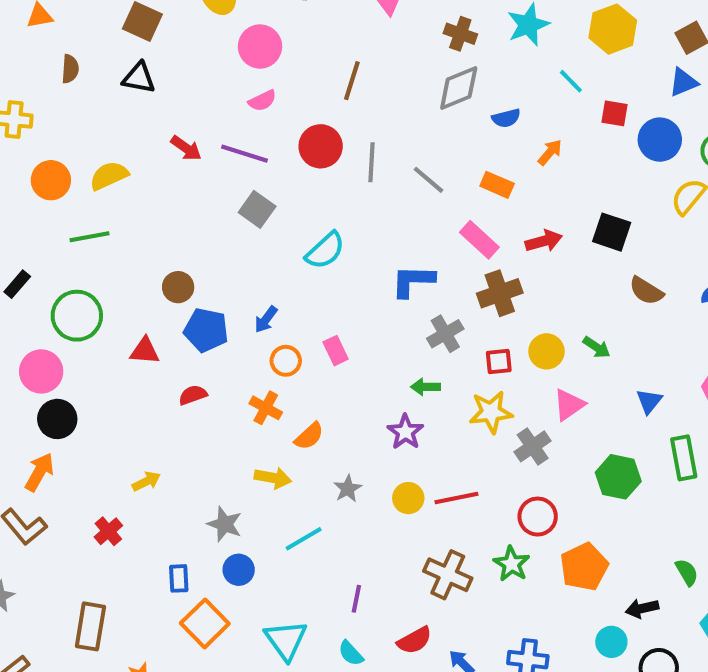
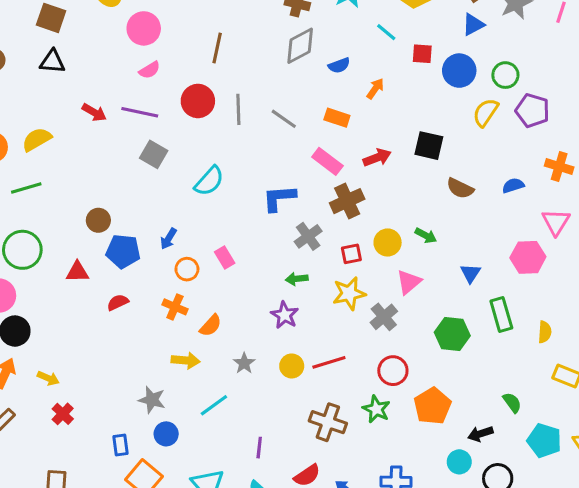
yellow arrow: (146, 481) -> (48, 378), moved, turned 55

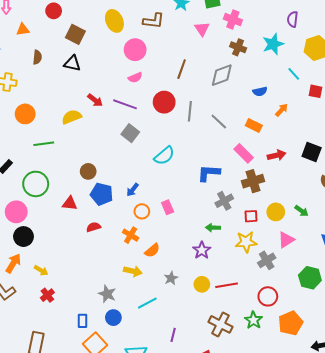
gray diamond: (300, 46) -> (222, 75), moved
yellow semicircle: (37, 139) -> (71, 117), moved

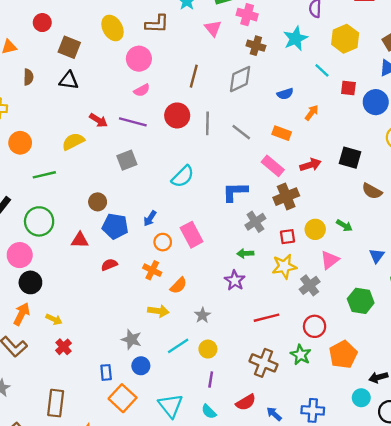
gray square: (130, 133) -> (127, 160), moved, turned 36
pink rectangle: (168, 207) -> (192, 235), size x1.5
yellow circle: (202, 284) -> (208, 349), moved

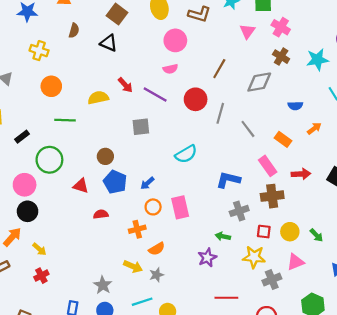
orange cross: (152, 270) -> (137, 229), turned 35
gray star: (202, 315) -> (157, 275), moved

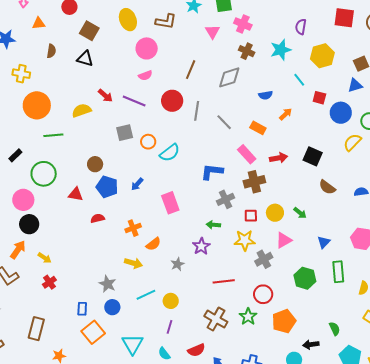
orange circle: (51, 86) -> (37, 105), size x1.4
orange circle: (153, 207) -> (148, 142), moved
gray star: (157, 275) -> (177, 264), moved

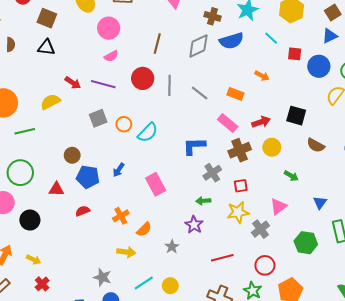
blue semicircle: (266, 95) -> (232, 41), moved, size x1.6
orange arrow: (286, 114) -> (262, 76), turned 80
yellow circle: (275, 213) -> (272, 147), moved
black circle: (29, 224) -> (30, 220), moved

